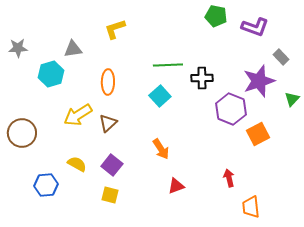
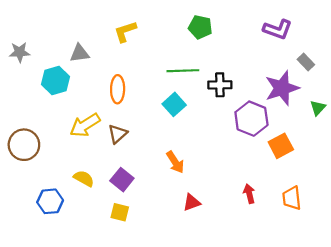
green pentagon: (216, 16) -> (200, 27), moved
orange trapezoid: (251, 207) -> (292, 198), moved

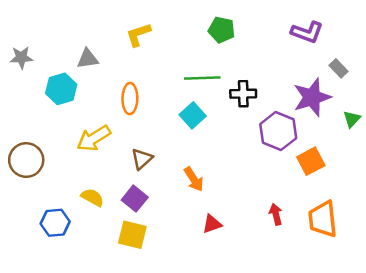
brown triangle: (118, 134) -> (142, 159), moved
orange trapezoid: (292, 198) -> (323, 219), size x1.4
yellow square: (120, 212) -> (132, 235), size x1.4

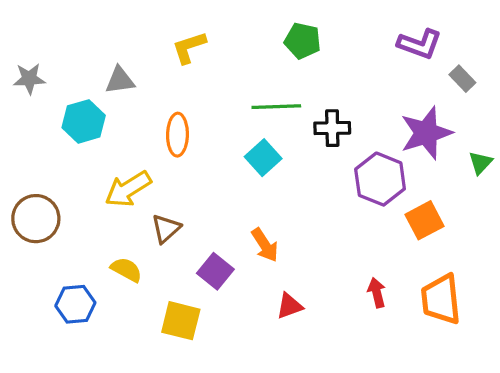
gray rectangle: (338, 68) -> (462, 79), moved
brown triangle: (142, 159) -> (166, 228), moved
purple square: (135, 199) -> (215, 271), moved

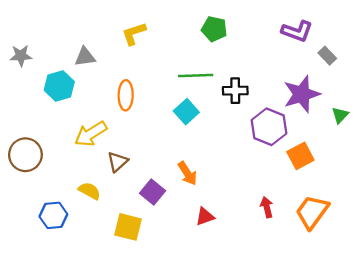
orange trapezoid: (441, 299) -> (312, 212), turned 42

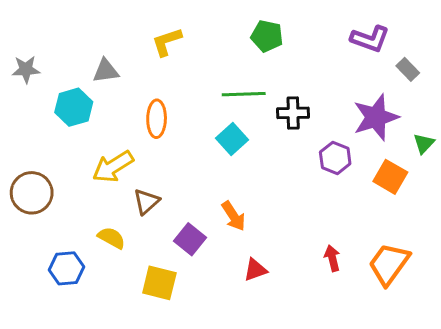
purple hexagon: (269, 127) -> (335, 158), size x0.7
orange square: (300, 156) -> (390, 177), moved, turned -32

